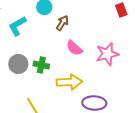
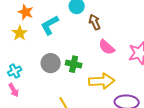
brown arrow: (62, 23) -> (95, 22), turned -56

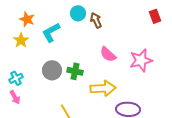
brown arrow: (95, 22) -> (96, 20), moved

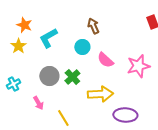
cyan circle: (78, 13) -> (82, 47), moved
green cross: (75, 71) -> (72, 77), turned 35
pink arrow: (15, 97) -> (38, 103), moved

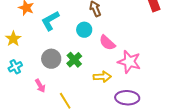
yellow star: (18, 46) -> (13, 39), moved
pink star: (138, 66) -> (129, 62), moved, turned 30
yellow arrow: (100, 94) -> (102, 77), size x0.7

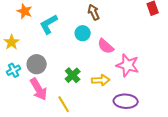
gray circle: (51, 59) -> (37, 64), moved
green cross: (74, 60) -> (73, 75), moved
pink arrow: (40, 86) -> (39, 89), size x1.6

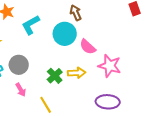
cyan circle: (83, 33) -> (65, 34), size x1.5
yellow arrow: (101, 80) -> (77, 73), moved
pink arrow: (39, 89) -> (21, 90), size x0.6

